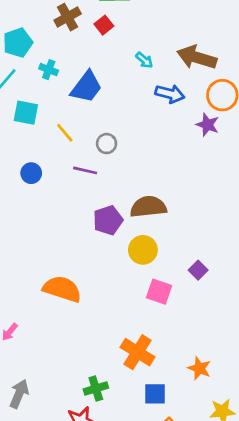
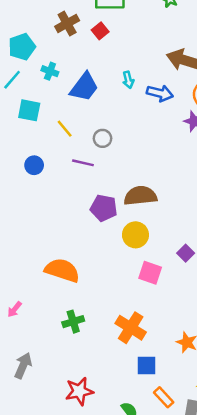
cyan arrow: (144, 60) -> (128, 80), moved, turned 35
purple pentagon: (108, 220) -> (104, 208), turned 30
green cross: (96, 388) -> (73, 322), moved

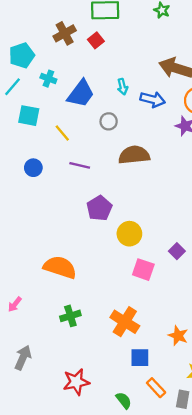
gray circle: (102, 138) -> (109, 121), moved
brown semicircle: (140, 196) -> (134, 155), moved
purple pentagon: (104, 208) -> (99, 208), turned 30

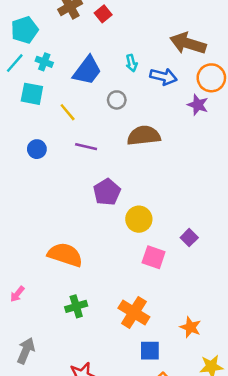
cyan cross: (48, 79) -> (44, 62), moved

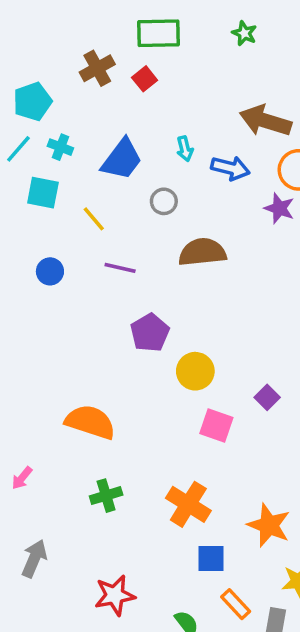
orange star: (190, 327) -> (269, 525), size x1.4

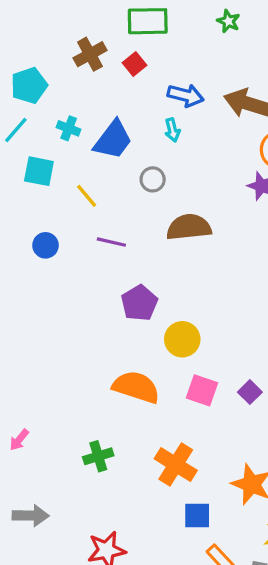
cyan cross: (60, 147) -> (69, 128), moved
blue arrow: (230, 168) -> (186, 95), moved
purple square: (267, 397) -> (250, 392), moved
orange semicircle: (90, 422) -> (136, 387), moved
gray arrow: (34, 559) -> (31, 516), turned 68

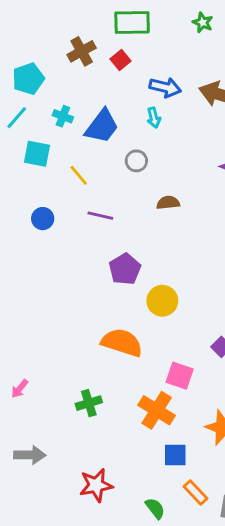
brown semicircle: (189, 227) -> (168, 203), size x0.6
pink square: (202, 390) -> (180, 376), moved

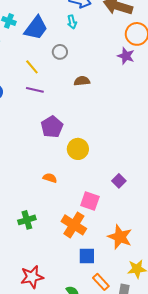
yellow line: (79, 175) -> (32, 67), moved
orange semicircle: (122, 343) -> (50, 178), size x0.5

